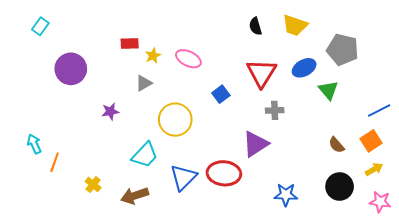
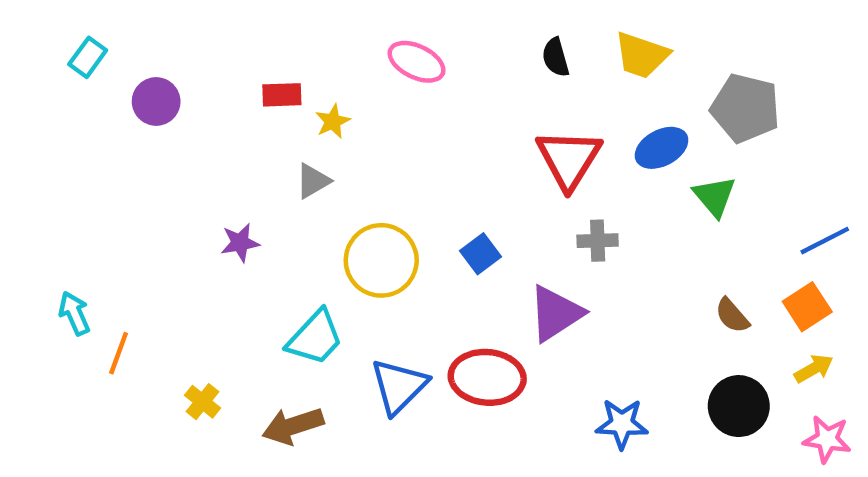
pink ellipse: (188, 59) -> (417, 62), moved
purple circle: (71, 69) -> (156, 101), moved, size x0.7
blue square: (221, 94) -> (481, 254), moved

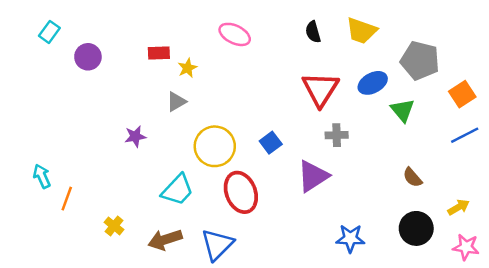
orange square: (807, 307) -> (462, 94), moved
red ellipse: (487, 377) -> (241, 192), moved, turned 63
blue triangle: (399, 386) -> (217, 245), moved

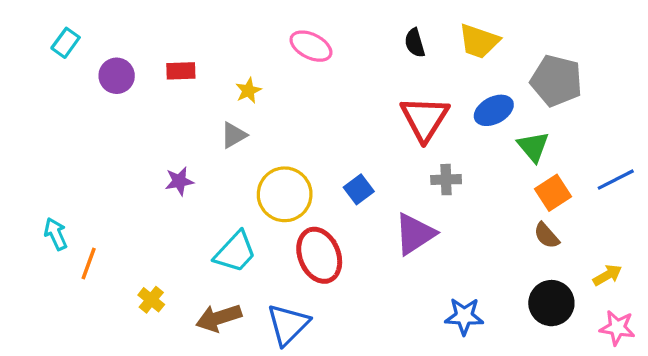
red rectangle: (159, 53) -> (181, 71), moved
orange square: (462, 94) -> (553, 193), moved

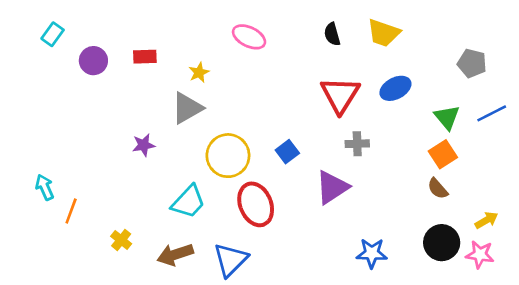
gray pentagon: (556, 81) -> (472, 63), moved, size x0.7
gray triangle: (234, 135) -> (187, 108), size x1.5
green triangle: (533, 147) -> (447, 117), moved
blue line: (616, 180) -> (492, 113), moved
pink star: (617, 328) -> (480, 255), moved

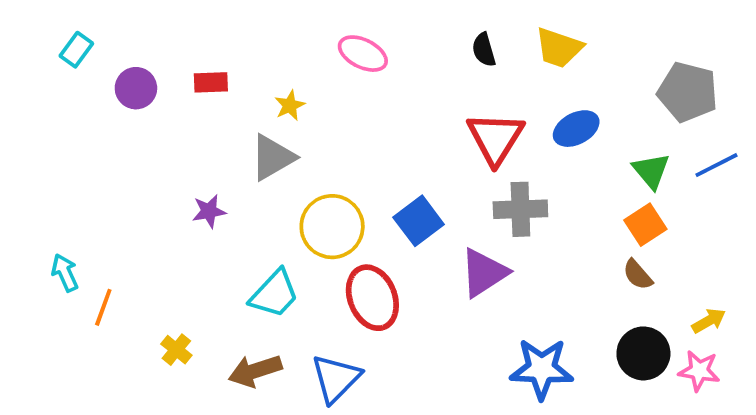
gray pentagon: (472, 63) -> (688, 92), size x1.4
gray cross: (357, 144) -> (520, 209), size x1.5
blue square: (287, 152) -> (419, 221), size x1.4
blue star: (372, 253) -> (542, 369), size x1.4

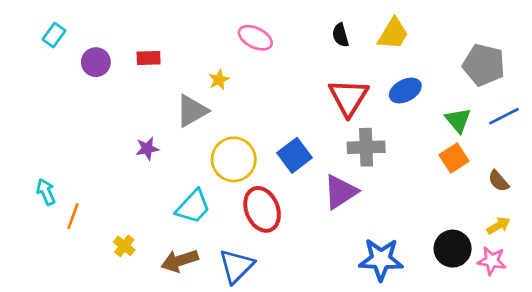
yellow trapezoid: (559, 48) -> (393, 34), turned -78
yellow star: (290, 105) -> (219, 80), moved
brown semicircle: (638, 275) -> (499, 181), moved

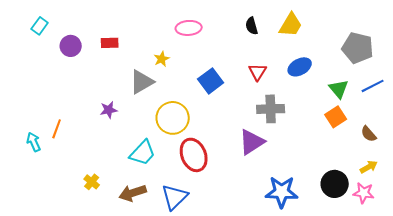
pink ellipse: (255, 38) -> (189, 28), turned -30
red triangle: (349, 97) -> (258, 72), size x0.6
blue square: (294, 155) -> (211, 81), moved
orange line: (73, 216) -> (57, 129), moved

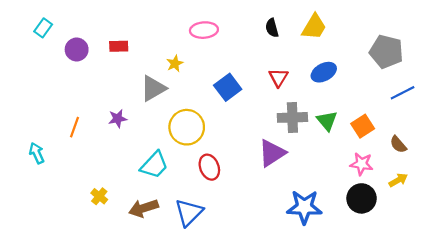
green triangle: (339, 89) -> (327, 121), moved
orange line: (57, 129) -> (74, 127), moved
red ellipse: (194, 155) -> (209, 167), size x0.7
pink star: (364, 193) -> (362, 164), moved

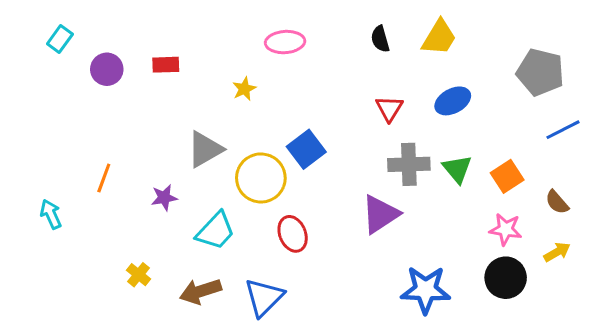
blue square: (228, 87) -> (306, 149), moved
gray triangle: (153, 88) -> (205, 149), moved
purple star: (118, 119) -> (164, 198), moved

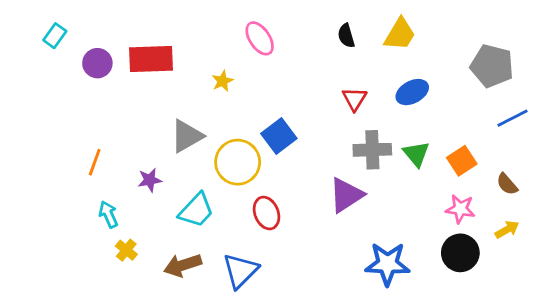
pink ellipse: (285, 42) -> (260, 38), turned 60
red rectangle: (166, 65) -> (151, 59), size x1.8
cyan arrow: (51, 214) -> (108, 214), moved

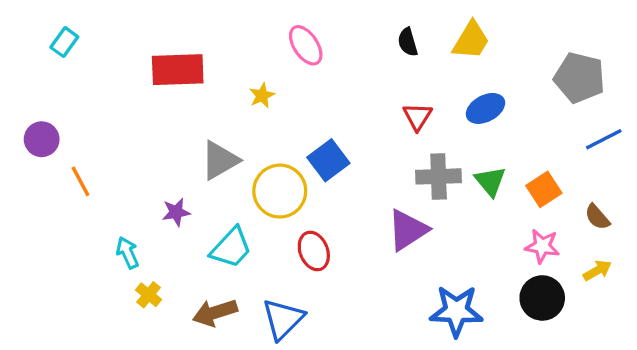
purple circle: (97, 63) -> (42, 139), moved
orange line: (95, 162) -> (81, 181), moved, turned -48

